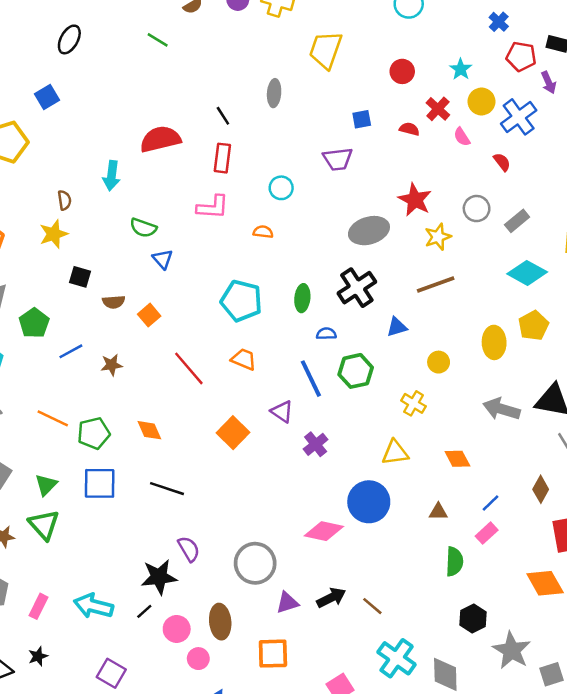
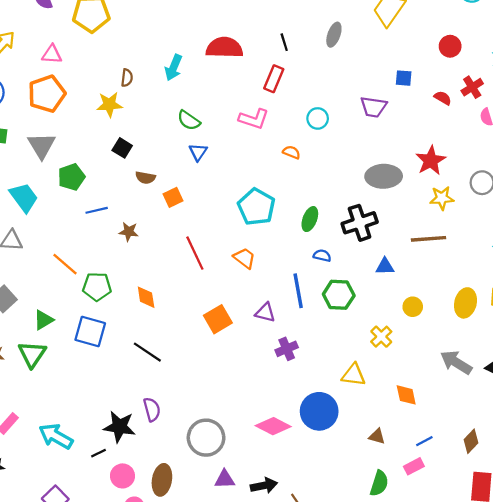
purple triangle: (282, 412) -> (265, 313), turned -35

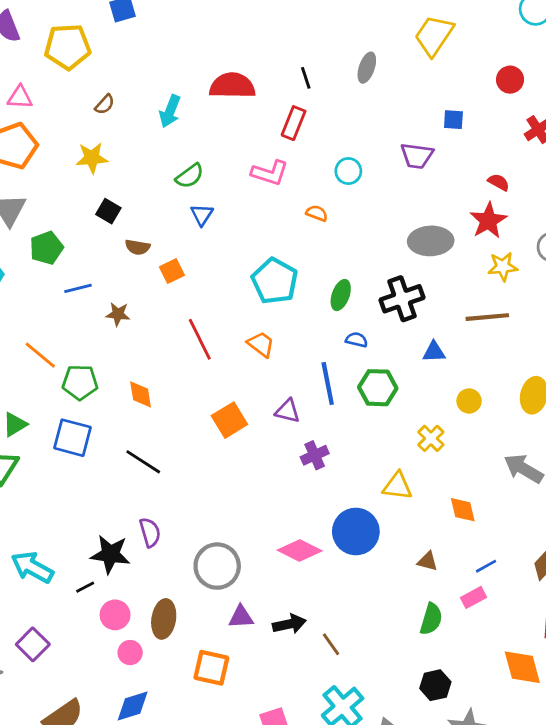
brown semicircle: (127, 78) -> (105, 104), moved, turned 36
red semicircle: (443, 98) -> (499, 182), moved
green semicircle: (189, 120) -> (190, 176), turned -70

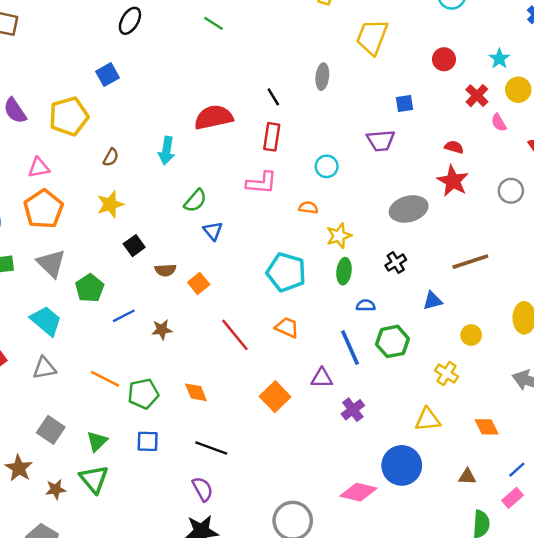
black square: (108, 211) -> (134, 246), turned 36
yellow star: (503, 267) -> (339, 236), moved
black cross: (402, 299) -> (396, 263), size x0.6
blue square: (73, 438) -> (148, 441), size x0.7
purple semicircle: (150, 532) -> (203, 489), moved

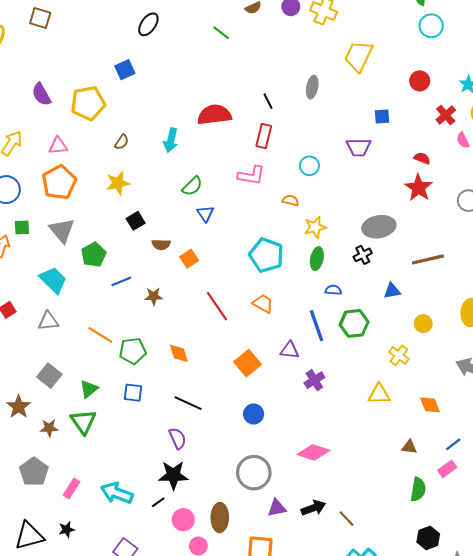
gray ellipse: (409, 209) -> (379, 227), moved
blue circle: (402, 465) -> (254, 414), moved, size x0.6

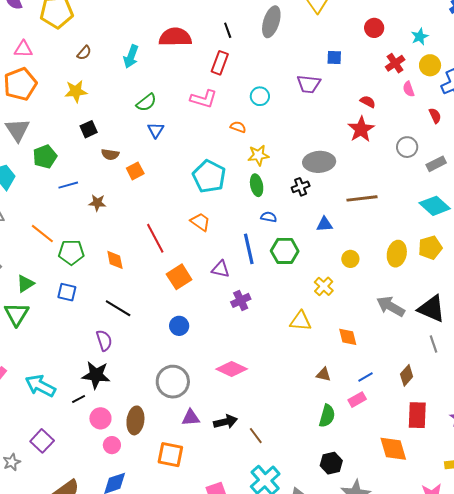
gray ellipse: (312, 87) -> (271, 22), size x1.4
green ellipse: (317, 259) -> (257, 185), turned -30
red line: (217, 306) -> (155, 238), moved

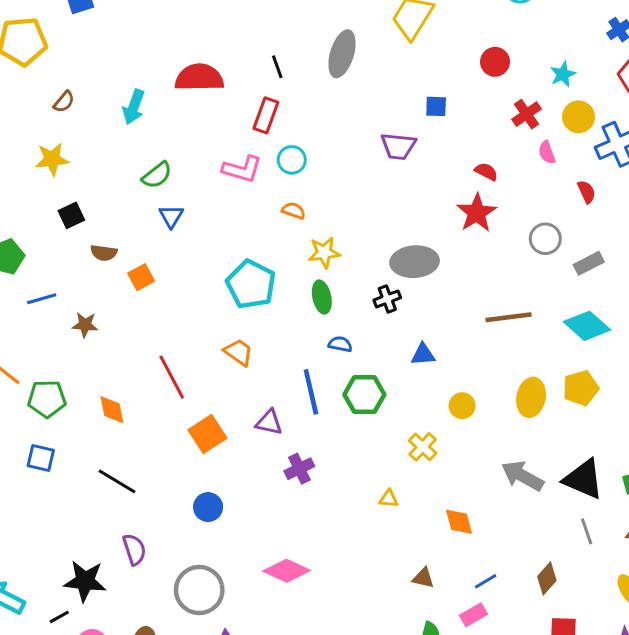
cyan circle: (260, 96) -> (292, 160), moved
brown line: (362, 198) -> (508, 317), moved
yellow triangle: (301, 321) -> (389, 499), size x0.6
purple semicircle: (104, 340) -> (134, 549), moved

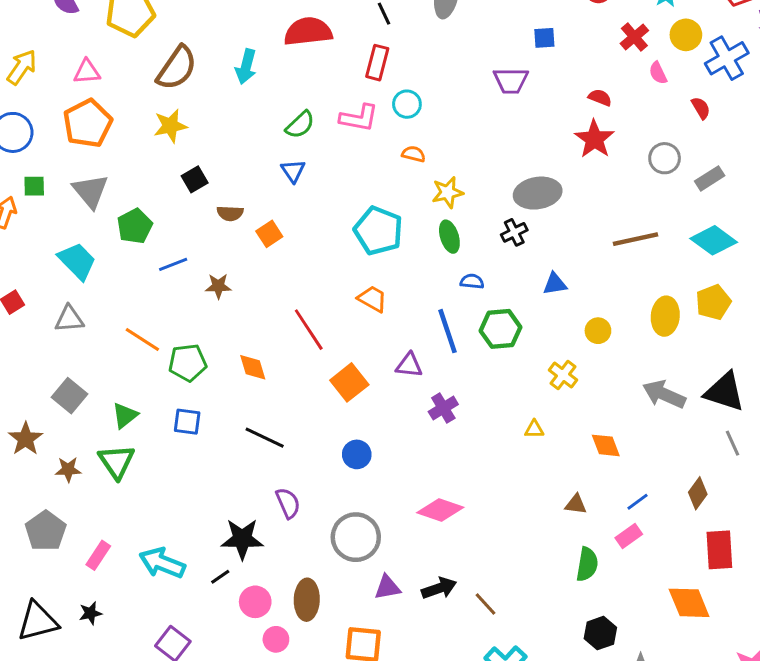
brown semicircle: (64, 102) -> (177, 68), size x2.0
green semicircle: (157, 175) -> (300, 125), moved

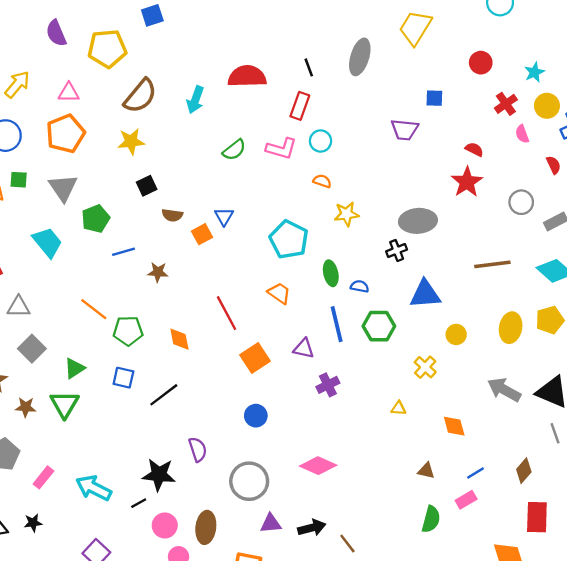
blue triangle: (293, 171) -> (224, 216), moved
green ellipse: (449, 237) -> (331, 273), moved
blue triangle: (555, 284) -> (425, 294), size x1.6
gray triangle: (69, 319) -> (19, 307), moved
black line: (265, 438) -> (164, 395), moved, turned -68

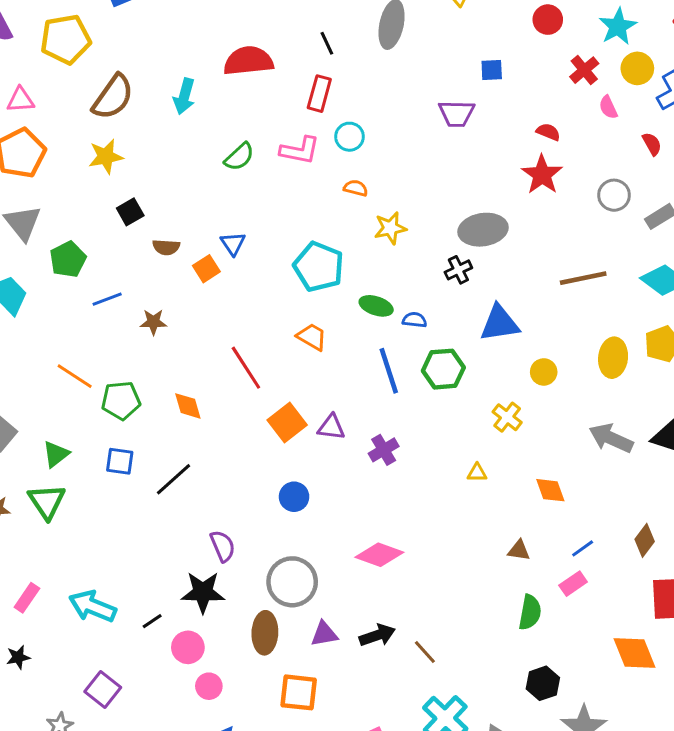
cyan star: (534, 72) -> (618, 26), size x1.4
green ellipse: (331, 273) -> (376, 306), turned -55
purple triangle: (304, 348) -> (331, 427), moved
black star: (159, 475) -> (203, 592), moved
brown ellipse: (206, 527) -> (265, 633), moved

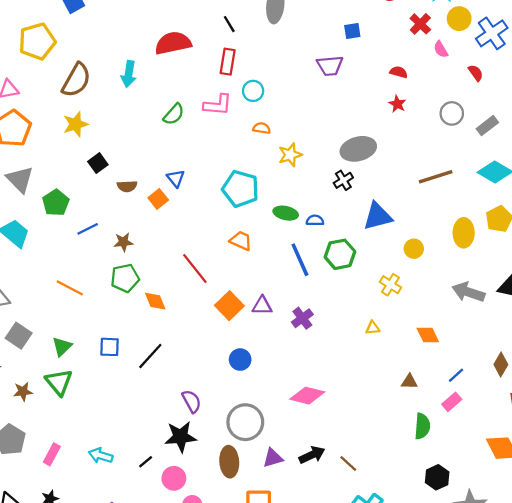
red star: (542, 175) -> (397, 104), size x0.6
green pentagon: (121, 400) -> (125, 278), moved
cyan arrow: (92, 606) -> (101, 456), size x0.7

